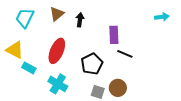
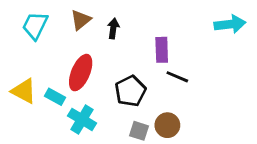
cyan arrow: (162, 17) -> (230, 24), size x1.5
yellow triangle: (15, 50) -> (24, 91), moved
cyan rectangle: (29, 68) -> (55, 97), moved

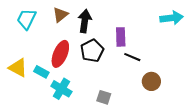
black arrow: (113, 28) -> (85, 21), size x1.5
black pentagon: (130, 91) -> (92, 51), moved
brown circle: (167, 125) -> (151, 81), moved

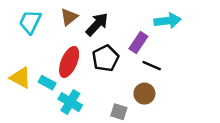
cyan arrow: (172, 18) -> (168, 21), moved
black arrow: (85, 21) -> (97, 24), turned 35
purple rectangle: (121, 37) -> (138, 43), turned 36
brown circle: (151, 81) -> (144, 94), moved

